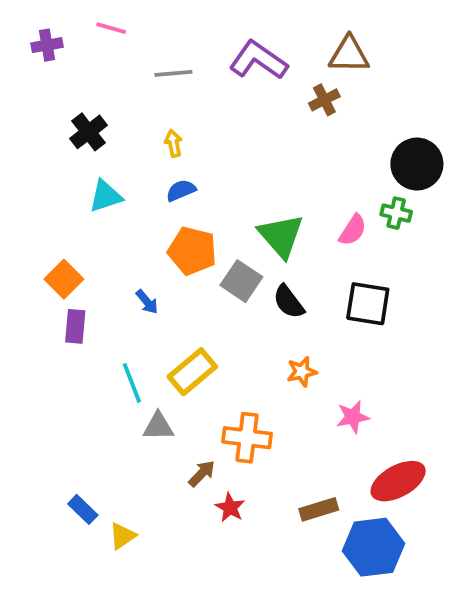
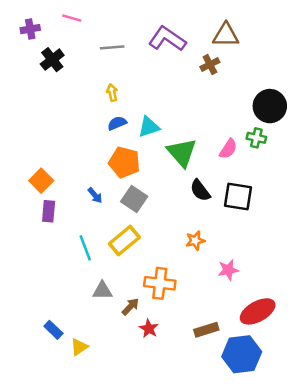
black cross: (88, 132) -> (52, 60), moved
cyan triangle: (105, 196) -> (149, 127), moved
gray square: (241, 281) -> (134, 199), moved
black semicircle: (289, 302) -> (200, 190), moved
gray triangle: (158, 426) -> (102, 291), moved

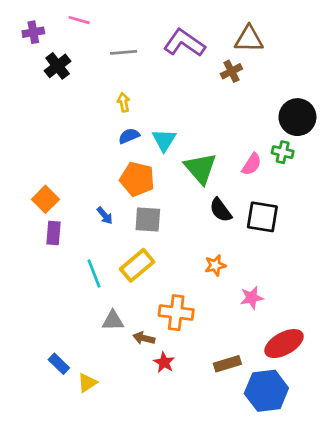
cyan triangle: (149, 127) -> (164, 140), turned -40
gray square: (134, 199) -> (148, 220), turned -30
brown arrow: (130, 307) -> (144, 338), turned -120

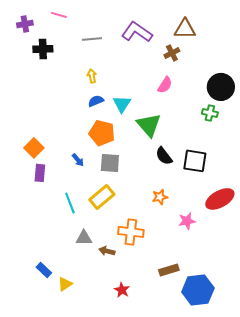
black cross: (58, 66) -> (43, 49), turned 36
pink semicircle: (252, 164) -> (165, 85), moved
red ellipse: (284, 344) -> (220, 199), moved
red star: (164, 362) -> (122, 290), moved

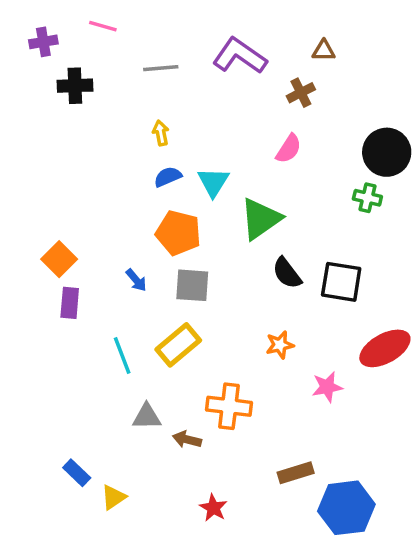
brown triangle: (185, 29) -> (324, 51), size x0.6
green triangle: (149, 125) -> (261, 219), turned 36

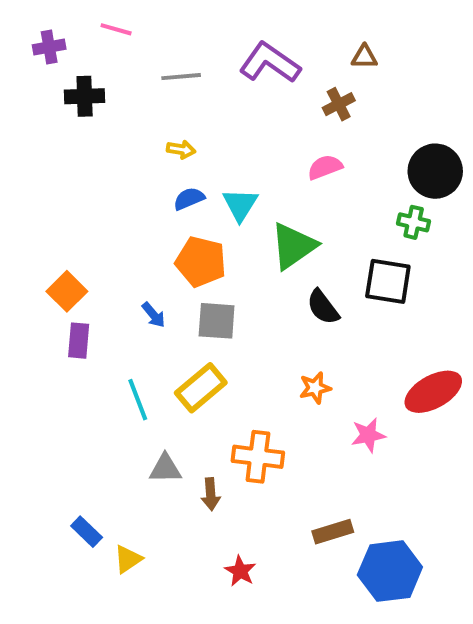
yellow arrow: (161, 133) -> (181, 149), turned 110
pink semicircle: (289, 149) -> (325, 167), turned -144
black square: (341, 282) -> (388, 281), moved
brown arrow: (187, 439) -> (211, 494), turned -108

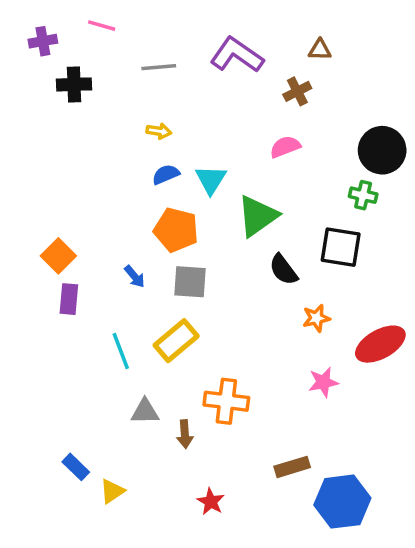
orange star: (315, 388) -> (316, 318), moved

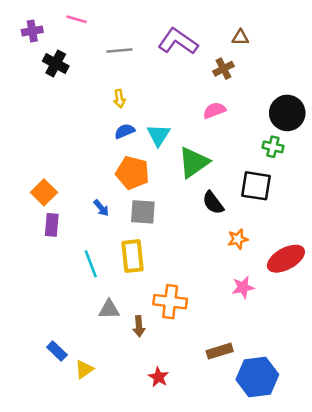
black cross: (74, 84) -> (56, 64), turned 30
yellow arrow: (159, 131) -> (119, 99), turned 72
yellow rectangle: (176, 341) -> (132, 256), turned -56

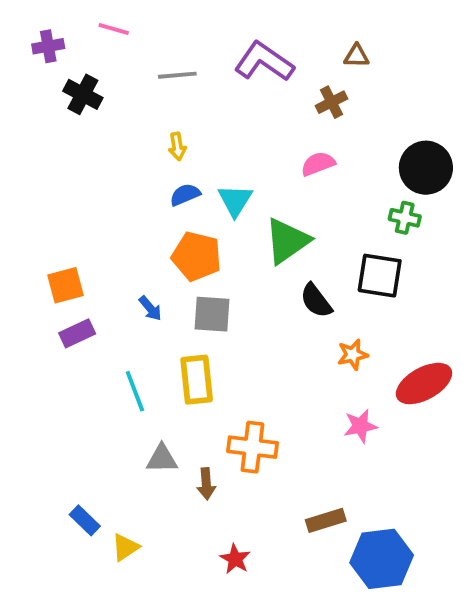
orange square: (44, 192) -> (66, 285), turned 30
purple rectangle: (52, 225) -> (77, 333), turned 60

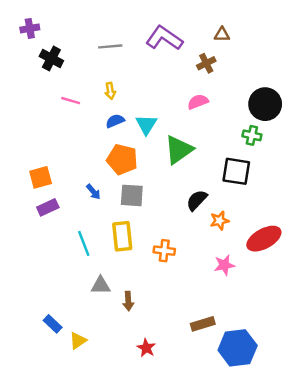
pink line: (114, 29) -> (71, 101), moved
black semicircle: (316, 301) -> (197, 200), moved, turned 80
orange cross: (252, 447) -> (164, 251), moved, size x0.7

